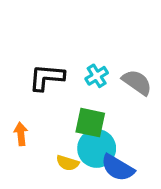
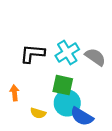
cyan cross: (97, 76) -> (67, 53), size x1.5
yellow semicircle: (68, 163) -> (38, 113), moved

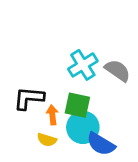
black L-shape: (32, 54) -> (29, 98), moved
orange arrow: (14, 93) -> (52, 115), moved

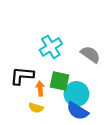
cyan cross: (83, 65) -> (51, 47), moved
cyan circle: (83, 127) -> (76, 94), moved

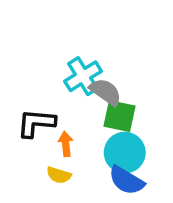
gray semicircle: (90, 54) -> (106, 92), moved
green square: (59, 81) -> (119, 116), moved

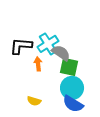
black L-shape: (36, 123) -> (21, 46), moved
orange arrow: (66, 144) -> (38, 64), moved

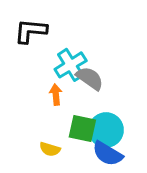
black L-shape: (21, 46) -> (31, 31), moved
green square: (69, 67) -> (82, 129), moved

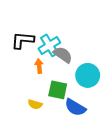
black L-shape: (31, 31) -> (23, 40), moved
cyan circle: (106, 130) -> (88, 75), moved

